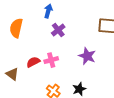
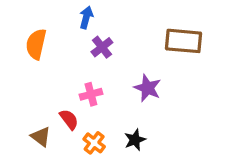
red semicircle: (33, 62) -> (69, 119), moved, turned 80
brown triangle: (12, 74) -> (41, 137), moved

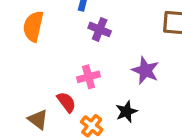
purple cross: (102, 47) -> (100, 29), turned -30
black star: (135, 140) -> (126, 112), moved

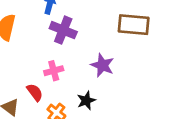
purple cross: (100, 29) -> (63, 30), size x1.4

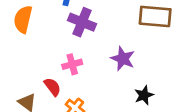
black star: (86, 100) -> (144, 95), moved

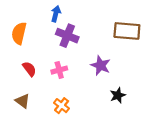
red semicircle: (52, 87) -> (29, 69), moved

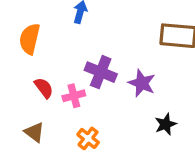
purple cross: (67, 36) -> (101, 72), moved
pink cross: (59, 70) -> (74, 96), moved

